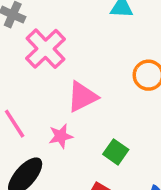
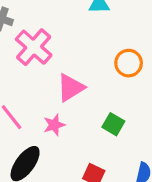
green square: (116, 152) -> (113, 124), moved

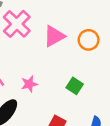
pink triangle: (71, 88) -> (54, 36), moved

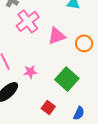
green square: (75, 86) -> (67, 79), size x1.6

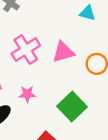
pink cross: (28, 21) -> (26, 50), moved

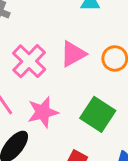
pink star: (27, 94) -> (43, 112), size x1.5

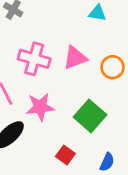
pink cross: (29, 61) -> (34, 59), turned -36

